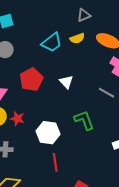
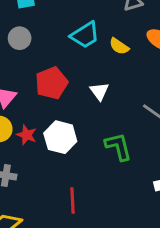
yellow semicircle: (77, 38) -> (119, 46), moved, turned 48
white hexagon: (48, 133) -> (60, 137), moved

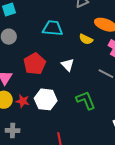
cyan trapezoid: (85, 35) -> (53, 28), turned -135
yellow semicircle: (119, 46) -> (86, 39), moved

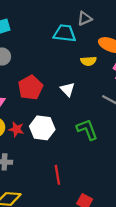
cyan trapezoid: (53, 28) -> (65, 33), moved
yellow semicircle: (86, 39) -> (89, 61), turned -32

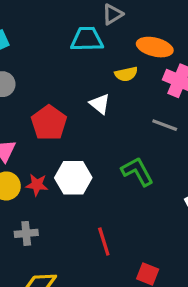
white triangle: (68, 89) -> (100, 104), moved

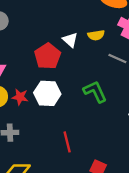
yellow semicircle: (126, 74) -> (96, 35), moved
red pentagon: (49, 123) -> (48, 56), moved

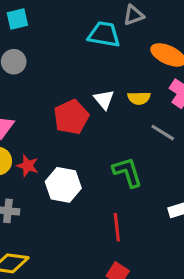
white hexagon: (47, 93) -> (63, 185), moved
red line: (67, 142) -> (117, 227), moved

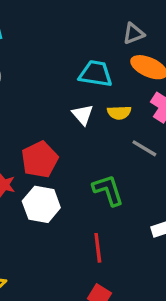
gray triangle: (134, 15) -> (133, 34), moved
cyan trapezoid: (104, 34) -> (96, 74), moved
red pentagon: (71, 117) -> (40, 160), moved

